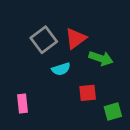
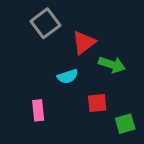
gray square: (44, 40) -> (45, 23), moved
pink rectangle: (22, 104) -> (38, 110), moved

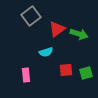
green arrow: (112, 65) -> (79, 34), moved
green square: (125, 124) -> (86, 73), moved

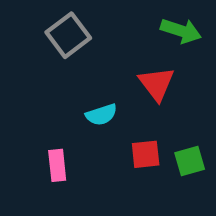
red triangle: (57, 29) -> (157, 84), moved, turned -30
green arrow: (79, 34) -> (181, 31), moved

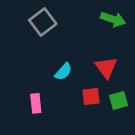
red triangle: (157, 84) -> (106, 68), moved
cyan semicircle: (101, 115) -> (63, 72), turned -30

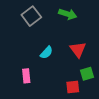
green arrow: (113, 19) -> (68, 14), moved
red square: (91, 96) -> (73, 87), moved

